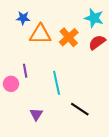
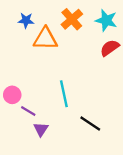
orange cross: (69, 37) -> (72, 19), moved
purple line: (25, 71) -> (28, 111), moved, turned -48

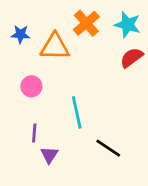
blue star: (26, 20) -> (20, 34), moved
pink circle: (12, 95) -> (31, 86), moved
purple line: (28, 111) -> (34, 133), turned 63

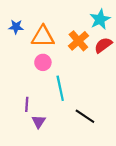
orange cross: (86, 23) -> (78, 41), moved
cyan star: (128, 25) -> (100, 19), turned 30
pink circle: (31, 86) -> (43, 62), moved

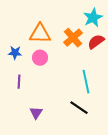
blue star: (16, 27) -> (15, 53), moved
cyan line: (60, 88) -> (86, 82), moved
purple line: (27, 104) -> (19, 82), moved

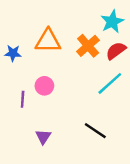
blue star: (15, 53) -> (13, 53), moved
pink circle: (40, 58) -> (44, 86), moved
cyan line: (86, 82) -> (110, 83), moved, turned 60

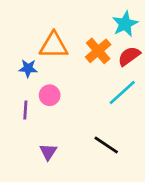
blue star: (13, 53) -> (28, 68), moved

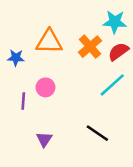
cyan star: (125, 24) -> (115, 22), turned 30
blue star: (28, 68) -> (16, 58), moved

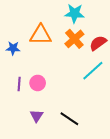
cyan star: (115, 22) -> (74, 13), moved
pink circle: (45, 87) -> (38, 83), moved
black line: (97, 133) -> (69, 119), moved

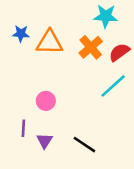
cyan star: (74, 13) -> (106, 16), moved
blue star: (13, 48) -> (21, 34), moved
purple line: (19, 84) -> (23, 128), moved

